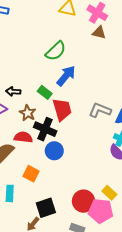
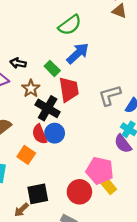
gray L-shape: (100, 110) -> (110, 95), turned -45
red semicircle: (23, 137) -> (40, 134), moved, turned -126
pink pentagon: (101, 211) -> (100, 171), moved

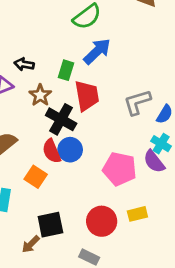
green rectangle: (52, 68) -> (66, 70), turned 63
pink pentagon: (100, 171) -> (120, 169), moved
yellow rectangle: (109, 186) -> (137, 214), turned -63

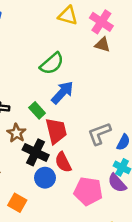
green rectangle: (66, 70) -> (37, 110), turned -56
red semicircle: (52, 151) -> (63, 162), moved

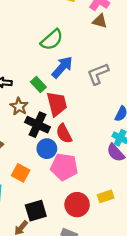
gray L-shape: (99, 134) -> (98, 74), moved
pink pentagon: (88, 191) -> (64, 167), moved

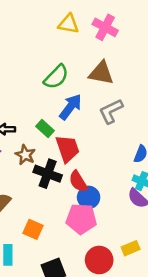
brown triangle: (100, 21) -> (101, 73), moved, size x1.5
blue circle: (47, 149) -> (89, 197), moved

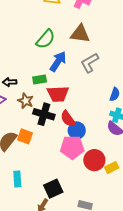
green rectangle: (45, 128) -> (40, 79), turned -48
red trapezoid: (68, 149) -> (58, 94), turned 110
orange square: (33, 229) -> (25, 136), moved
red circle: (99, 260) -> (94, 160), moved

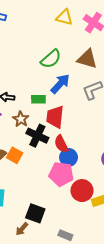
red trapezoid: (58, 94) -> (55, 117), turned 90
black square: (53, 189) -> (35, 213), turned 36

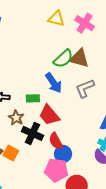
green semicircle: (51, 59) -> (63, 59), moved
blue arrow: (60, 84) -> (54, 83), turned 105
red trapezoid: (55, 117) -> (49, 115), turned -45

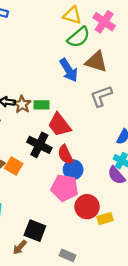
green semicircle: (63, 59) -> (79, 37), moved
blue arrow: (54, 83) -> (69, 70), moved
brown star: (16, 118) -> (22, 104), moved

